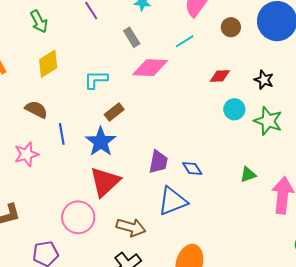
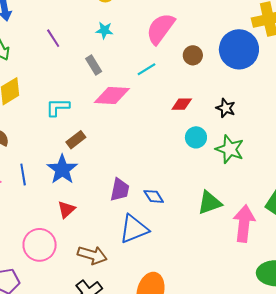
blue line: (62, 134) -> (23, 175), moved
green triangle: (248, 175) -> (210, 203), size x1.5
red triangle: (105, 182) -> (66, 209), size x0.6

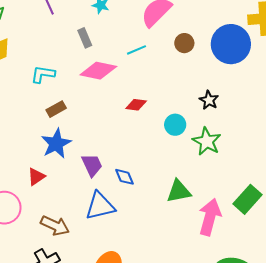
red diamond: (182, 104) -> (136, 105), moved
blue star: (62, 169) -> (56, 144), moved
purple trapezoid: (120, 190) -> (92, 165), turned -45

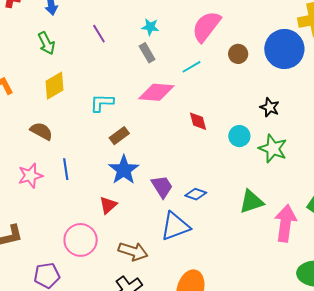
gray rectangle: (85, 38) -> (147, 53), moved
red diamond: (136, 105) -> (198, 121), turned 75
blue diamond: (124, 177) -> (196, 194), turned -40

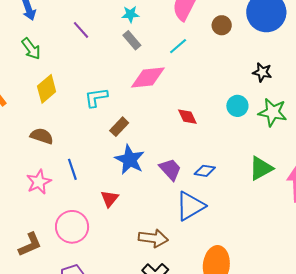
red diamond: (198, 121) -> (187, 117), moved
red triangle: (108, 205) -> (110, 199), moved
pink circle: (81, 240) -> (72, 227), moved

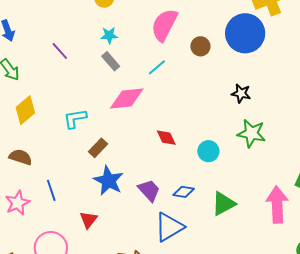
cyan circle: (237, 106) -> (208, 151), moved
green triangle: (261, 168) -> (223, 204), moved

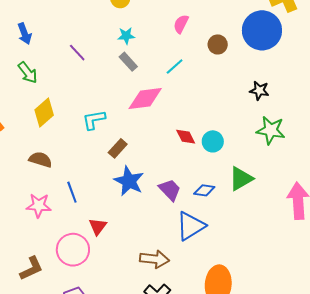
pink semicircle: (164, 25) -> (181, 24), size x0.6
cyan circle: (208, 151) -> (213, 141), moved
pink star: (18, 203) -> (39, 205), turned 30
green triangle: (223, 204) -> (241, 179), moved
red triangle: (88, 220) -> (98, 227), moved

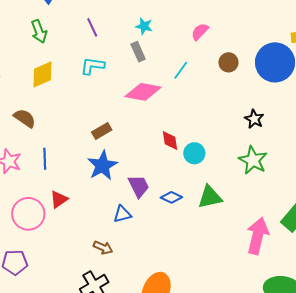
cyan line: (175, 67) -> (181, 70), turned -30
cyan L-shape: (94, 120) -> (92, 66), moved
blue triangle: (191, 226) -> (122, 214), moved, size x0.6
brown arrow: (154, 259) -> (103, 248), size x0.7

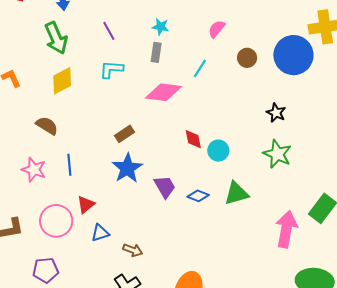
green arrow: (39, 31) -> (56, 38), size x1.4
gray rectangle: (138, 52) -> (156, 52), turned 36
blue triangle: (122, 214) -> (100, 233), moved

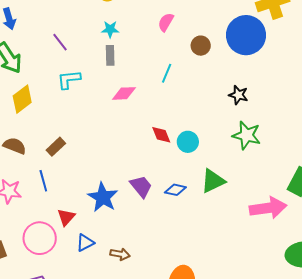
cyan line: (200, 68) -> (167, 73), moved
pink diamond: (163, 92) -> (124, 93), size x0.7
brown rectangle: (124, 134) -> (56, 147), moved
blue star: (127, 168) -> (103, 197), moved
pink arrow: (286, 229) -> (268, 208), turned 81

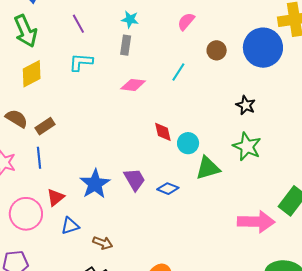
brown rectangle: (56, 147) -> (45, 126), moved
green triangle: (213, 181) -> (208, 168), moved

